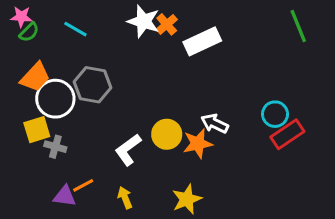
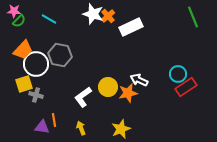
orange line: (83, 185) -> (54, 120), turned -72

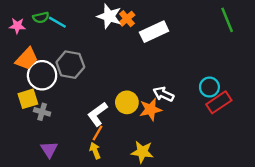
pink star: (14, 11) -> (17, 26), moved
green semicircle: (19, 21) -> (41, 17), moved, turned 32
orange line: (54, 120) -> (97, 133), moved, turned 40
purple triangle: (42, 127) -> (49, 150), turned 49
yellow star: (121, 129) -> (142, 152), turned 30

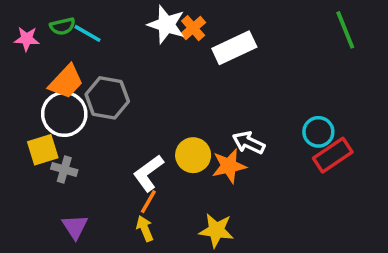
orange trapezoid: (27, 59) -> (66, 82), moved

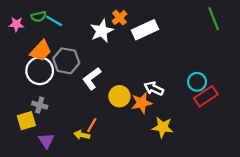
white star: (166, 24) -> (102, 31), moved, turned 30
yellow square: (43, 150) -> (26, 121), moved
white L-shape: (148, 173) -> (92, 78), moved
yellow arrow: (145, 229) -> (82, 135), moved, turned -56
yellow star: (216, 230) -> (163, 127), moved

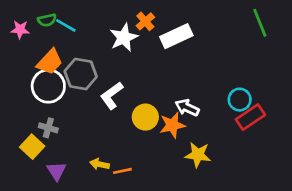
yellow square: (26, 121) -> (32, 147), turned -30
orange line: (92, 125) -> (122, 171), moved, turned 48

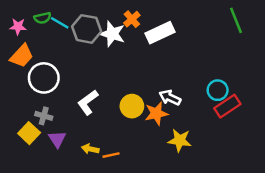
white star: (124, 38) -> (112, 34), turned -30
orange trapezoid: (50, 62) -> (22, 56), moved
gray hexagon: (81, 74) -> (87, 29), moved
white L-shape: (112, 96) -> (88, 102), moved
purple triangle: (56, 171) -> (57, 139), moved

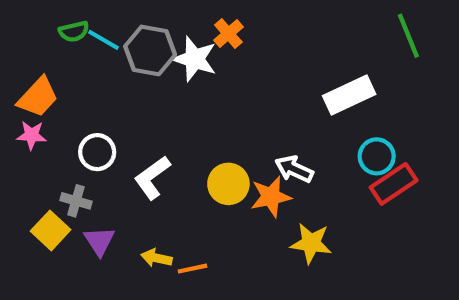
pink star: (18, 26) -> (32, 135), moved
white rectangle: (160, 33) -> (349, 95), moved
white circle: (44, 78) -> (97, 152), moved, size x0.7

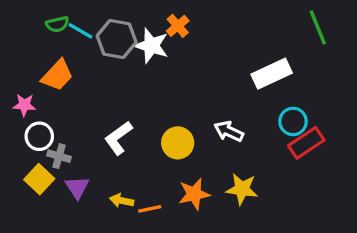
orange trapezoid: (38, 97) -> (57, 75), moved
white circle: (97, 152) -> (39, 136), moved
orange star: (271, 197) -> (194, 194), moved

